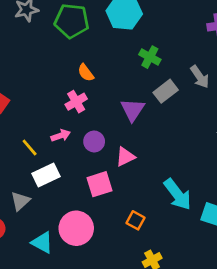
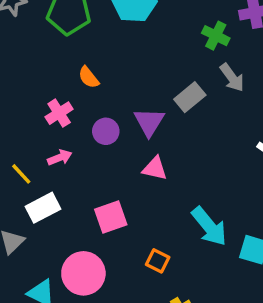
green cross: (150, 57) -> (216, 36), moved
pink cross: (76, 102) -> (59, 113), moved
purple circle: (94, 141) -> (106, 131), moved
pink triangle: (125, 157) -> (155, 168), moved, turned 40

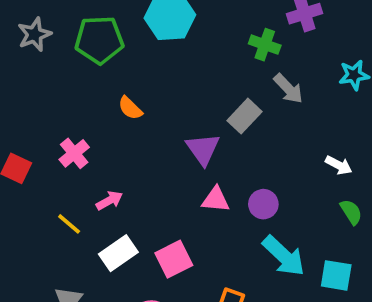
pink cross: (59, 113) -> (74, 153), moved
purple circle: (106, 131) -> (263, 204), moved
white rectangle: (43, 208) -> (118, 253), moved

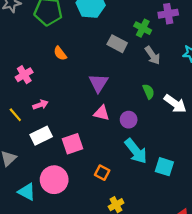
gray rectangle: (245, 116) -> (117, 44), moved, turned 66
white arrow: (339, 165) -> (175, 104), size x1.5
green semicircle: (351, 212) -> (149, 91), moved

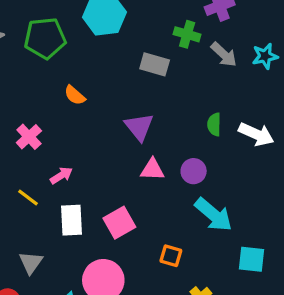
gray arrow: (153, 55) -> (224, 55), moved
green semicircle: (149, 91) -> (214, 124), turned -144
white rectangle: (41, 136) -> (72, 220), turned -55
cyan square: (164, 167) -> (252, 259), moved

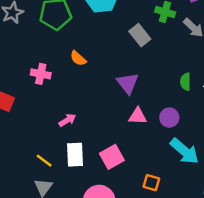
gray rectangle: (155, 64) -> (140, 35), turned 35
pink cross: (29, 137) -> (41, 74), moved, turned -36
yellow line: (28, 197) -> (44, 161), moved

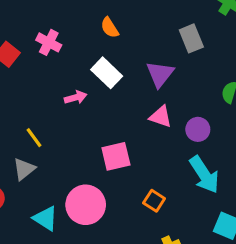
gray rectangle: (140, 35) -> (191, 38), moved
pink cross: (41, 74) -> (49, 42), moved
white rectangle: (75, 155) -> (107, 73), moved, turned -60

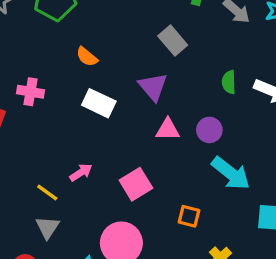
pink arrow: (76, 97) -> (81, 172), moved

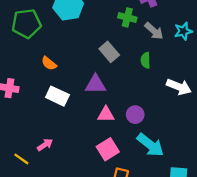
green semicircle: (229, 82) -> (146, 60), moved
purple triangle: (153, 87) -> (95, 84), turned -50
pink square: (136, 184) -> (108, 149), moved

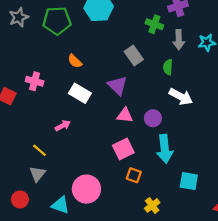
gray arrow: (154, 31) -> (179, 40), turned 42
purple triangle: (95, 84) -> (118, 86), turned 40
white arrow: (179, 87) -> (181, 97), moved
pink arrow: (45, 145) -> (63, 126), moved
cyan arrow: (150, 145) -> (165, 149), turned 40

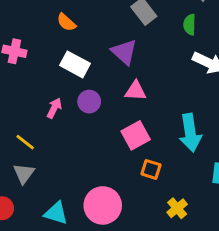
purple circle: (153, 118) -> (89, 102), moved
pink arrow: (63, 126) -> (54, 108), turned -32
pink circle: (86, 189) -> (103, 205), moved

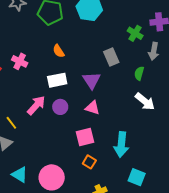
white rectangle: (75, 64) -> (57, 80), turned -54
pink arrow: (54, 108) -> (36, 105), size x1.5

